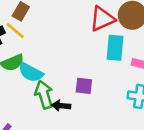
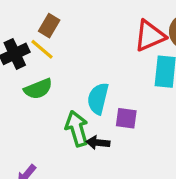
cyan semicircle: (31, 72) -> (98, 99), moved, turned 75

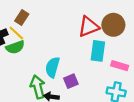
green semicircle: (38, 89) -> (15, 47), moved
purple square: (126, 118) -> (71, 81), turned -32

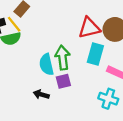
cyan semicircle: (52, 67) -> (46, 64), turned -36
green arrow: (38, 87) -> (63, 58), moved

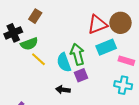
yellow line: (14, 24) -> (38, 59), moved
cyan rectangle: (95, 54) -> (106, 47), turned 60

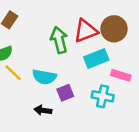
green arrow: (77, 54) -> (59, 40), moved
cyan semicircle: (64, 62) -> (44, 77), turned -60
cyan cross: (123, 85) -> (103, 96), moved

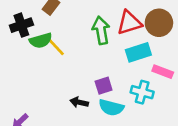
yellow line: (13, 73) -> (56, 47), moved
cyan semicircle: (44, 77) -> (111, 107), moved

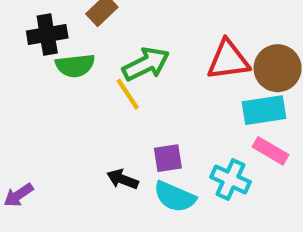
green arrow: (101, 30) -> (146, 64), moved, turned 64
yellow line: (56, 47) -> (128, 94), moved
cyan rectangle: (138, 52) -> (264, 110), moved

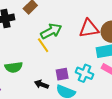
green semicircle: (75, 66) -> (14, 67), moved
cyan cross: (230, 179) -> (84, 73), moved

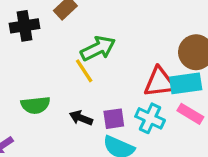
red triangle: (89, 28) -> (160, 82), moved
black arrow: (42, 84) -> (81, 118), moved

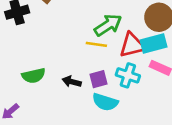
green arrow: (98, 48) -> (108, 25), moved
yellow line: (84, 71) -> (96, 44), moved, turned -42

